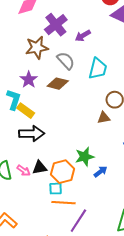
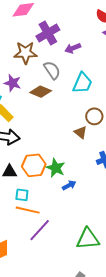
purple star: (29, 80) -> (13, 83), turned -30
brown triangle: (104, 118) -> (81, 132), turned 40
green star: (85, 157) -> (56, 168), turned 30
orange hexagon: (63, 172) -> (34, 165), moved

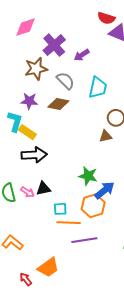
brown triangle: (81, 132) -> (106, 136), turned -40
orange hexagon: (34, 165) -> (93, 206), moved
blue arrow: (69, 185) -> (105, 190), size x1.5
purple line: (40, 230) -> (84, 240), turned 50

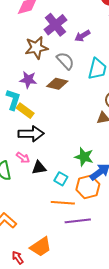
pink arrow: (28, 192) -> (23, 158), moved
cyan square: (60, 209) -> (61, 179), moved, turned 32

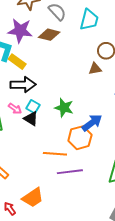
purple star: (28, 80) -> (20, 31), size x1.4
green star: (84, 157) -> (64, 108), moved
black triangle: (39, 168) -> (31, 119), turned 42
cyan square: (61, 179) -> (33, 107), moved

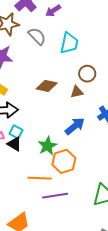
brown diamond: (49, 35) -> (47, 86), moved
green star: (64, 108) -> (47, 146), moved, turned 30
blue arrow: (92, 123) -> (75, 126), moved

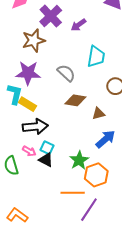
gray semicircle: (37, 36) -> (66, 73), moved
brown triangle: (77, 92) -> (98, 114), moved
purple line: (55, 196) -> (89, 210), turned -45

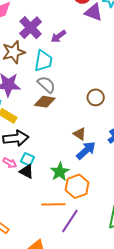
cyan trapezoid: (96, 57) -> (43, 61), moved
brown diamond: (75, 100) -> (45, 102), moved
brown triangle: (98, 114) -> (80, 134), moved, turned 48

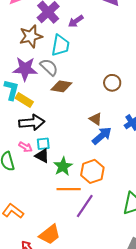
gray semicircle: (46, 85) -> (49, 67), moved
cyan square: (28, 159) -> (43, 144), turned -32
green star: (60, 172) -> (63, 166), moved

